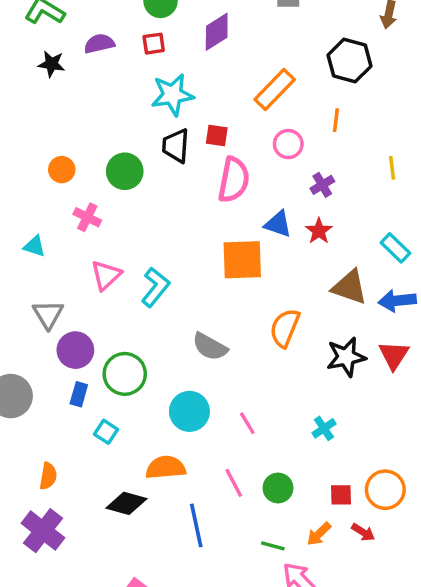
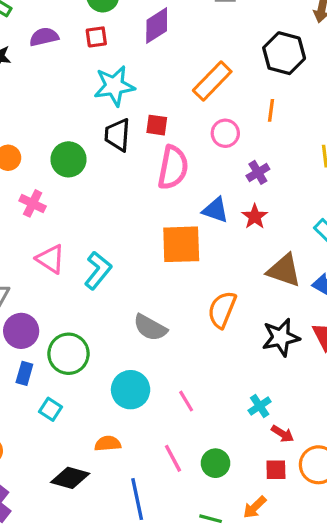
pink triangle: (106, 275) -> (51, 259), turned -44
orange semicircle: (166, 468) -> (108, 444), size x0.7
red arrow: (363, 532) -> (282, 434), moved

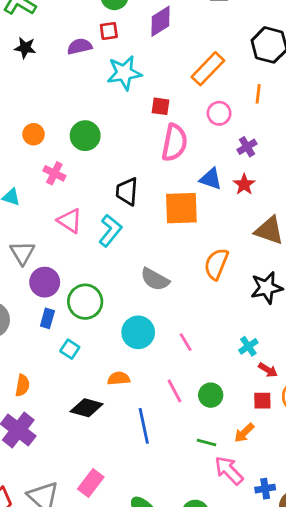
purple semicircle: (44, 37) -> (80, 46), moved
black trapezoid: (117, 135) -> (127, 191), moved

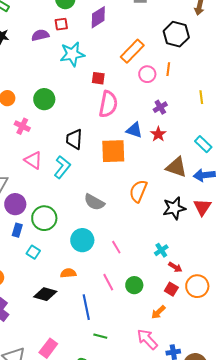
pink circle: (219, 113) -> (147, 74), moved
red square: (262, 401) -> (171, 289), turned 32
green line: (207, 443) -> (100, 336), moved

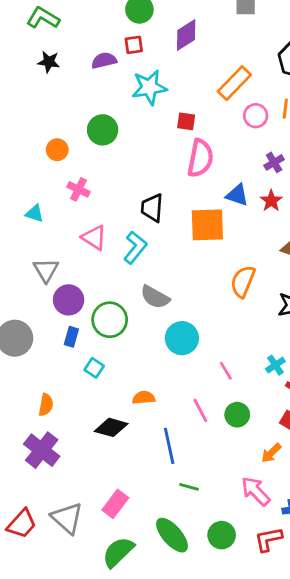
green circle: (44, 99) -> (103, 130), moved
gray semicircle: (94, 202) -> (155, 297), moved
cyan circle: (82, 240) -> (182, 338), moved
pink line: (116, 247) -> (226, 371), moved

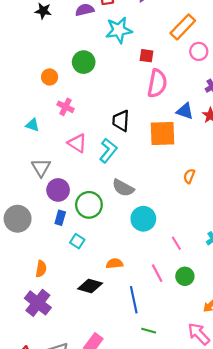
orange semicircle: (243, 281) -> (189, 176), size x0.6

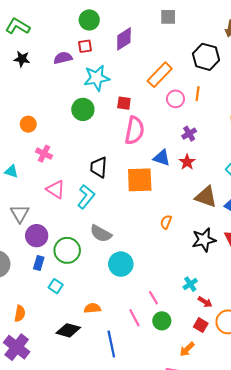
green circle: (84, 62) -> (83, 109), moved
pink line: (176, 243) -> (153, 298), moved

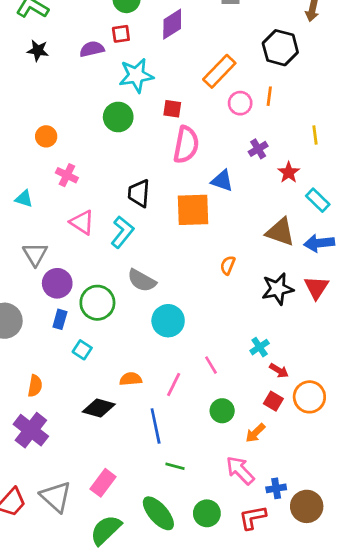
red star: (187, 162) -> (289, 172), moved
pink line: (134, 318) -> (174, 384), moved, turned 54
green circle: (162, 321) -> (222, 411), moved

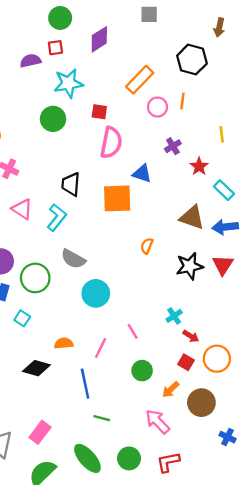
blue cross: (276, 488) -> (228, 437), moved, turned 35
brown circle: (307, 506) -> (201, 403), moved

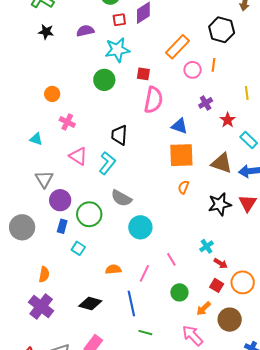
red square: (55, 48) -> (119, 20), moved
orange square: (117, 198) -> (181, 155), moved
black diamond: (36, 368) -> (90, 303), moved

